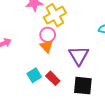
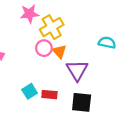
orange triangle: (47, 46) -> (59, 51), moved
red rectangle: (53, 78) -> (49, 95), turned -40

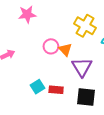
pink star: (30, 14) -> (27, 14), moved
yellow cross: (52, 27) -> (85, 26), moved, turned -30

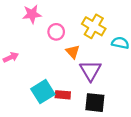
pink circle: (51, 46) -> (56, 32), moved
cyan square: (38, 87) -> (43, 92), size x1.5

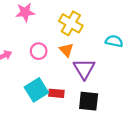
yellow cross: (94, 26) -> (71, 23), moved
pink circle: (56, 32) -> (39, 51), moved

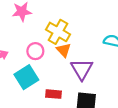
yellow cross: (71, 23) -> (58, 32), moved
cyan square: (36, 90) -> (26, 77), moved

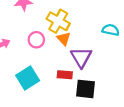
cyan square: (26, 77) -> (28, 78), moved
red rectangle: (53, 94) -> (65, 75), moved

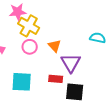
yellow cross: (58, 21) -> (29, 26), moved
cyan square: (28, 78) -> (22, 82), turned 35

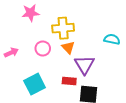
yellow cross: (29, 26) -> (63, 28), moved, turned -35
cyan square: (22, 82) -> (35, 84), turned -30

